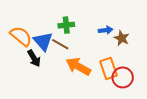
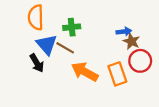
blue arrow: (106, 30) -> (124, 31), moved
orange semicircle: (21, 36) -> (36, 17), moved, turned -130
red circle: (123, 77) -> (140, 61), moved

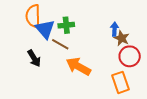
blue arrow: (124, 31) -> (115, 29), turned -80
blue triangle: (47, 45) -> (45, 29), moved
orange rectangle: (117, 74) -> (121, 82), moved

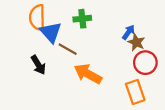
green cross: (66, 25) -> (82, 19), moved
blue arrow: (115, 29) -> (128, 32), turned 32

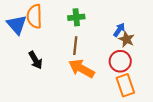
blue triangle: (51, 32) -> (17, 25), moved
brown line: (68, 49) -> (75, 46), moved, turned 66
red circle: (145, 63) -> (120, 61), moved

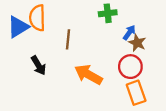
green cross: (76, 17) -> (108, 13), moved
blue triangle: (17, 25) -> (18, 27), turned 40
brown line: (75, 46) -> (68, 39), moved

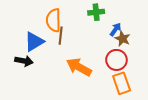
orange semicircle: (37, 18) -> (53, 20), moved
blue triangle: (18, 27) -> (34, 42), moved
black arrow: (39, 65) -> (24, 61), moved, turned -48

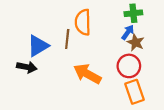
green cross: (96, 12) -> (133, 13), moved
orange semicircle: (53, 20) -> (83, 22), moved

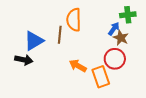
green cross: (133, 13) -> (128, 15), moved
orange arrow: (87, 74) -> (78, 66), size x0.7
orange rectangle: (134, 92) -> (101, 77), moved

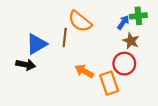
orange semicircle: (74, 20) -> (80, 21), turned -50
blue arrow: (114, 29) -> (123, 22), moved

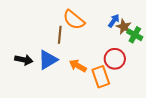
green cross: (138, 16) -> (135, 35), moved, turned 35
brown star: (131, 41) -> (124, 27), moved
blue triangle: (36, 44) -> (48, 60), moved

